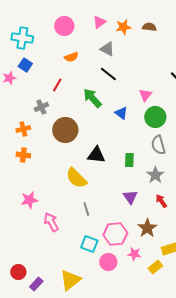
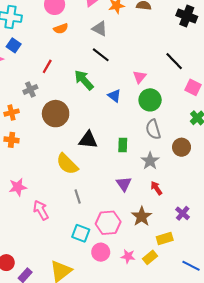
orange semicircle: (71, 57) -> (61, 29), moved
pink star: (134, 254) -> (128, 256), moved

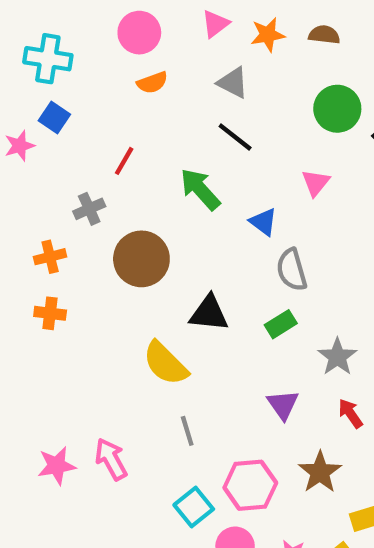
green circle: (150, 100) -> (337, 109), moved
gray semicircle: (153, 129) -> (292, 270), moved
green rectangle: (123, 145) -> (281, 324), turned 56
pink star: (18, 187) -> (57, 466), moved
cyan square: (81, 233) -> (194, 507), turned 30

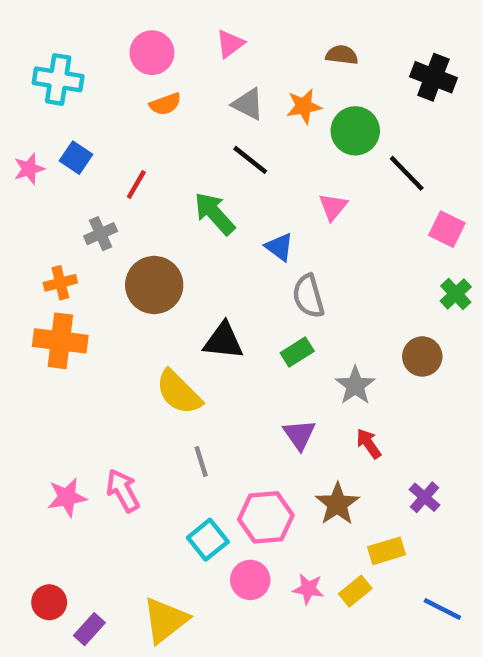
orange star: (268, 35) -> (304, 106), moved
blue square: (54, 117) -> (76, 158), moved
orange cross: (50, 313) -> (60, 341), size x1.6

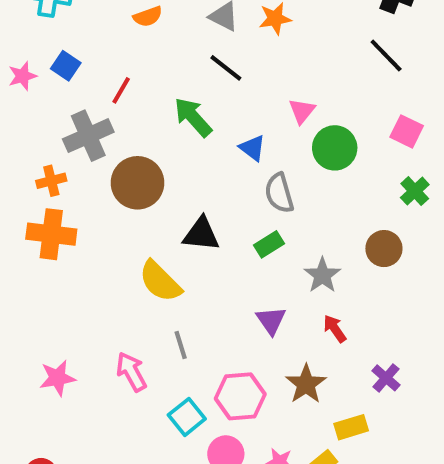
green circle: (355, 131) -> (335, 148), moved
black line: (407, 173) -> (386, 55), moved
gray cross: (101, 234) -> (88, 136), size x1.6
pink arrow: (123, 491) -> (131, 372), moved

